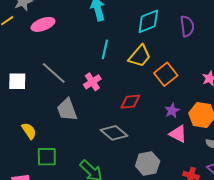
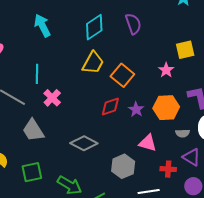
cyan line: (105, 49) -> (37, 74), moved
red diamond: (130, 102) -> (110, 107), moved
pink triangle: (178, 134) -> (148, 143), moved
green square: (47, 157) -> (32, 172), moved

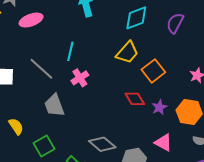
purple semicircle: (133, 24) -> (175, 23), turned -145
red diamond: (110, 107) -> (135, 99), turned 65
gray diamond: (84, 143) -> (102, 144), moved
green square: (32, 172) -> (44, 146), turned -30

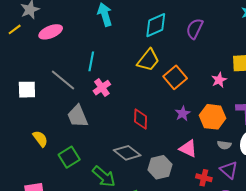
red diamond: (135, 99) -> (141, 119), moved, turned 35

